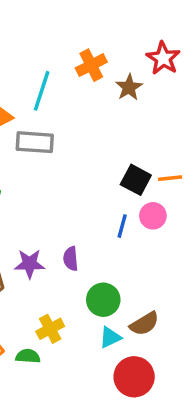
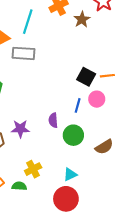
purple semicircle: (71, 259) -> (53, 120), moved
green circle: (103, 300) -> (73, 135), moved
brown semicircle: (144, 324) -> (104, 147), moved
red circle: (134, 377) -> (66, 199), moved

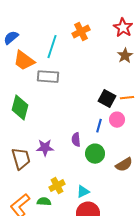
brown star: (82, 19) -> (125, 56), moved
cyan triangle: (70, 174) -> (83, 192), moved

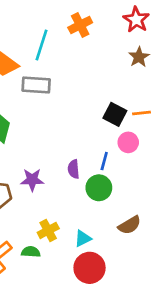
blue line: (99, 126) -> (104, 161), moved
brown semicircle: (124, 165) -> (130, 225), moved

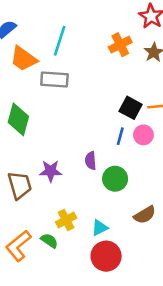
orange cross: (80, 25) -> (120, 45), moved
blue line: (104, 161) -> (120, 136), moved
green semicircle: (31, 252) -> (49, 241), turned 30

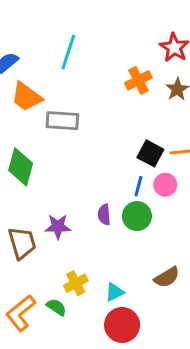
cyan line: (60, 41) -> (68, 52), moved
green circle: (115, 179) -> (137, 216), moved

